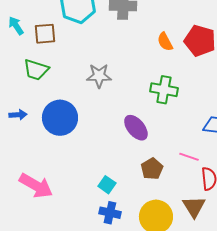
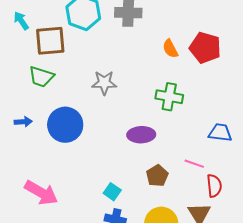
cyan arrow: (16, 26) -> (21, 21), moved
brown square: (45, 34) -> (50, 41), size x1.4
purple ellipse: (136, 128) -> (141, 135), turned -52

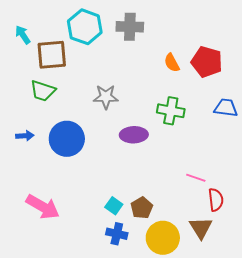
blue trapezoid: (220, 133) -> (226, 108), moved
purple ellipse: (141, 135) -> (134, 135), moved
brown pentagon: (157, 176) -> (142, 208), moved

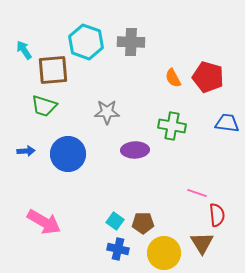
brown pentagon: (142, 208) -> (143, 223), turned 30

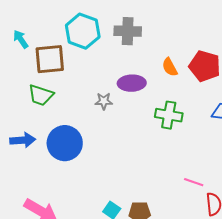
gray star: (107, 112) -> (104, 101), size x0.7
purple ellipse: (135, 150) -> (132, 83), moved
blue arrow: (26, 151) -> (23, 140), size x1.4

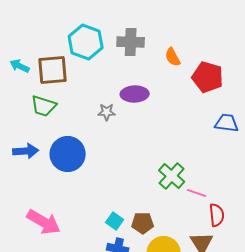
cyan arrow: (21, 39) -> (20, 66), moved, turned -30
orange semicircle: (170, 67) -> (173, 57), moved
green cross: (169, 115) -> (172, 176), moved, turned 32

